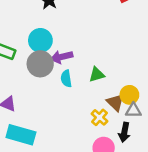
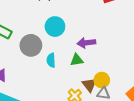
cyan circle: (40, 40) -> (55, 27), moved
purple arrow: (62, 57) -> (86, 43), moved

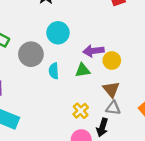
yellow circle: (102, 80) -> (112, 61), moved
brown triangle: (89, 85) -> (111, 89), moved

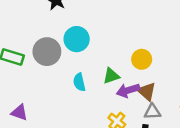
purple arrow: (93, 51) -> (128, 90), moved
gray circle: (31, 54) -> (47, 52), moved

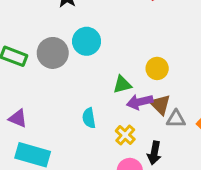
cyan semicircle: (79, 82) -> (89, 118), moved
gray triangle: (152, 112) -> (176, 119), moved

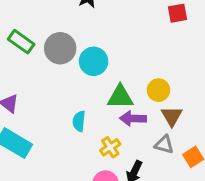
cyan circle: (87, 41) -> (94, 61), moved
green triangle: (122, 85) -> (120, 97), size x1.4
brown triangle: (160, 104) -> (172, 116), moved

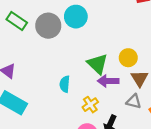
cyan circle: (94, 61) -> (76, 17), moved
green triangle: (120, 97) -> (97, 64), turned 45

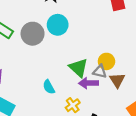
cyan semicircle: (65, 84) -> (49, 87), turned -32
gray triangle: (134, 101) -> (100, 71), moved

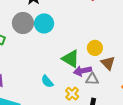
gray circle: (33, 34) -> (23, 23), moved
gray triangle: (100, 71) -> (92, 79), moved

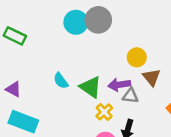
gray circle: (23, 23) -> (98, 20), moved
green triangle: (71, 59) -> (91, 87), moved
cyan semicircle: (47, 81) -> (61, 81), moved

